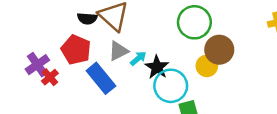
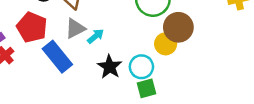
black star: (157, 67) -> (110, 67), moved
cyan circle: (171, 86) -> (141, 67), moved, size x0.7

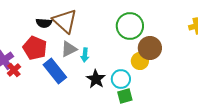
cyan arrow: (96, 36) -> (85, 55), turned 136

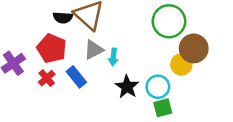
red cross: (14, 70) -> (47, 78), moved
blue rectangle: (55, 71) -> (76, 77), size x0.7

